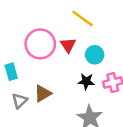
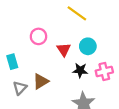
pink circle: (40, 44) -> (38, 36), size x0.6
red triangle: (68, 45) -> (64, 50), moved

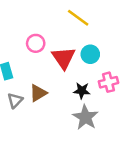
red triangle: (64, 50) -> (64, 58), size x1.5
black star: (80, 70) -> (82, 91), moved

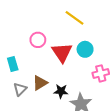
black star: (82, 91) -> (61, 91), moved

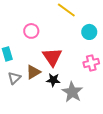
cyan circle: (85, 49) -> (89, 32), moved
red triangle: (62, 52) -> (52, 57), moved

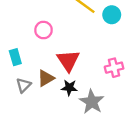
cyan circle: (89, 32) -> (112, 15), moved

